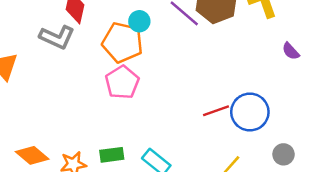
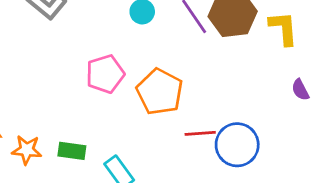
orange pentagon: (123, 42) -> (160, 92), moved

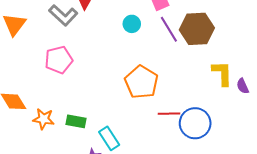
yellow L-shape: (283, 28) -> (222, 73), moved
pink pentagon: (105, 74) -> (59, 60), moved

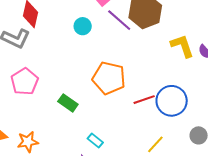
green rectangle: (76, 121) -> (68, 103), moved, turned 42
cyan rectangle: (109, 138) -> (95, 141), size x0.7

